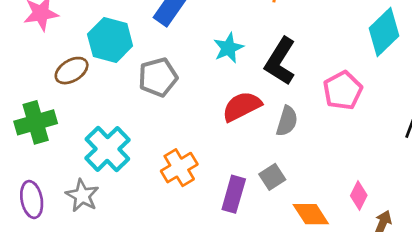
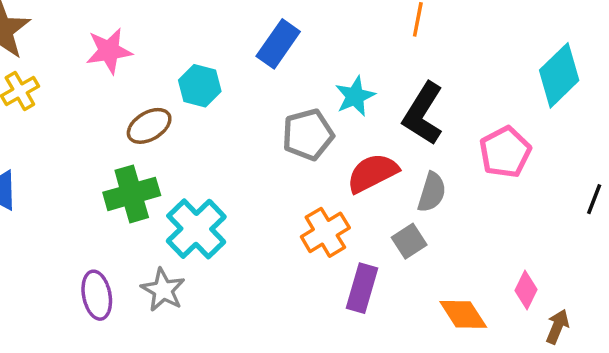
cyan hexagon: (110, 40) -> (200, 86), size x0.7
gray pentagon: (158, 77) -> (308, 135), moved
green cross: (36, 122) -> (132, 194), moved
orange cross: (179, 168) -> (325, 232), moved
gray square: (272, 177) -> (409, 241), moved

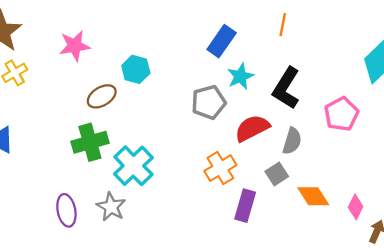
blue rectangle: (278, 44) -> (222, 41), moved
orange diamond: (463, 314) -> (313, 196), moved

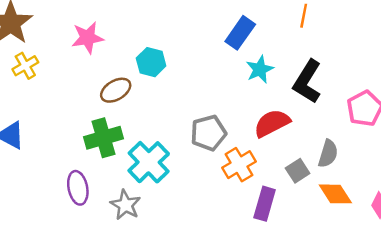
gray pentagon: (209, 102) -> (208, 133), moved
gray semicircle: (292, 141) -> (328, 154), moved
purple ellipse: (66, 210) -> (78, 188), moved

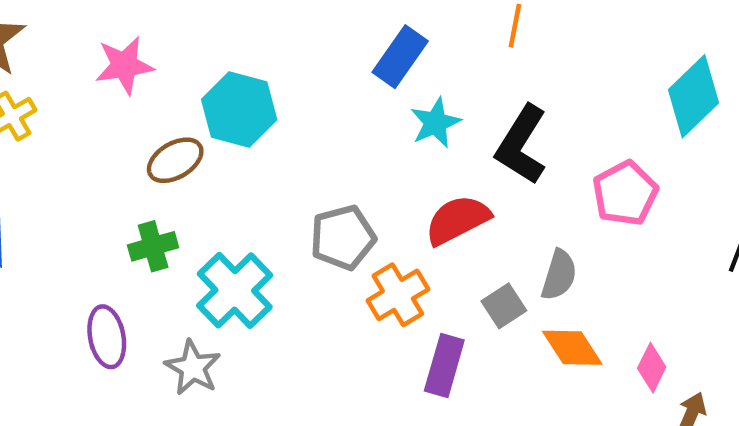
cyan hexagon: (151, 62) -> (239, 110), size x1.4
green cross: (103, 138) -> (153, 246), size x0.7

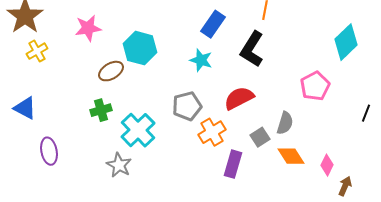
cyan star: (435, 123) -> (201, 60), moved, turned -30
black L-shape: (522, 145) -> (252, 49), moved
purple ellipse: (107, 337) -> (49, 151), moved

